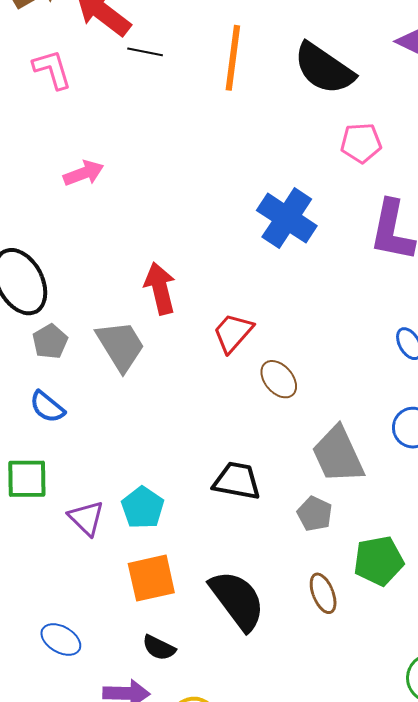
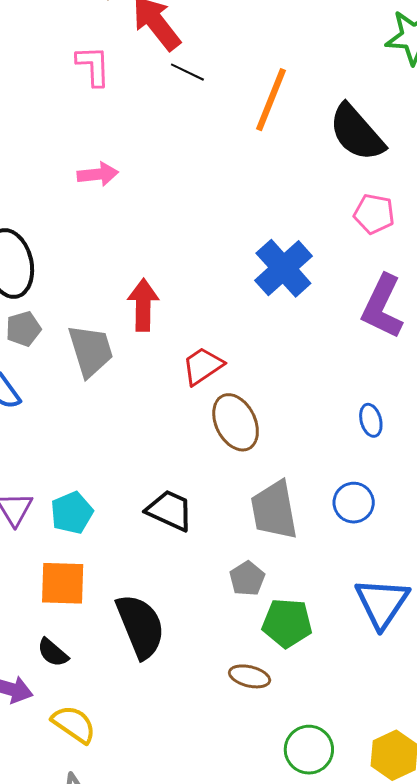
brown ellipse: (279, 379) -> (236, 422), size x1.4
gray pentagon: (315, 514) -> (247, 579), moved
brown ellipse: (323, 593) -> (250, 676), moved, turned -69

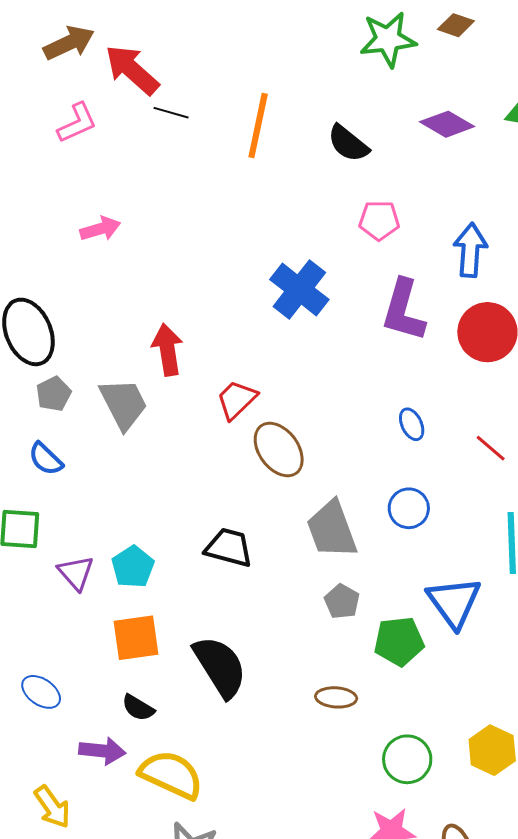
pink L-shape: (93, 66) -> (77, 123), turned 78
black semicircle: (357, 133) -> (348, 143), size x0.7
gray pentagon: (247, 579) -> (342, 601), moved
green pentagon: (287, 623) -> (399, 641), moved
yellow semicircle: (74, 724) -> (171, 775), size x1.4

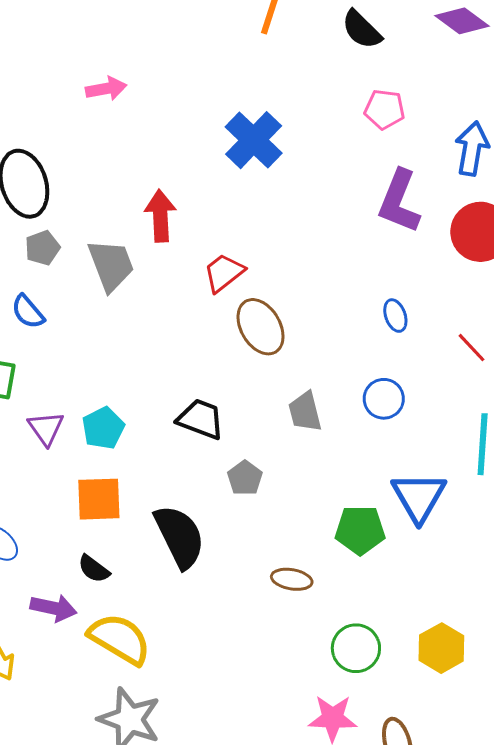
blue cross: (299, 289) -> (254, 140), moved
gray trapezoid: (332, 529) -> (305, 412), size x0.7
gray pentagon: (342, 601) -> (245, 478), moved

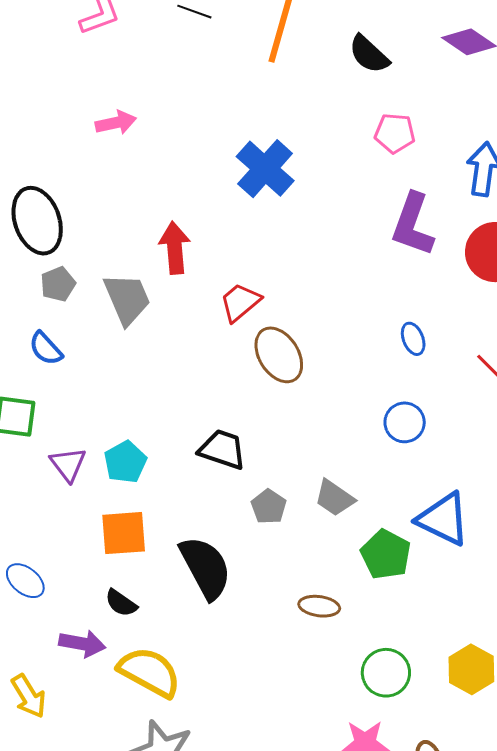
gray trapezoid: (305, 412) -> (334, 498), moved, turned -39
blue triangle: (419, 497) -> (443, 519), turned -32
green pentagon: (360, 530) -> (386, 554), turned 30

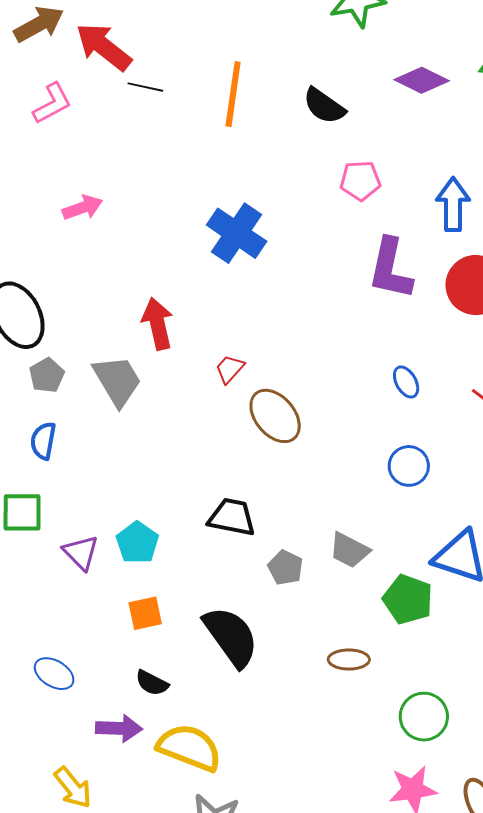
red trapezoid: (240, 302) -> (230, 369), size x0.7
blue semicircle: (46, 348) -> (43, 441), turned 60
orange square: (124, 533) -> (145, 613), size x0.7

